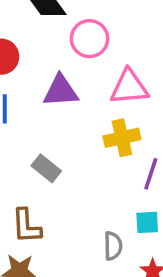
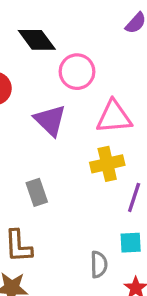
purple triangle: (61, 91) -> (50, 120), turned 48
gray rectangle: (46, 168) -> (37, 192), turned 32

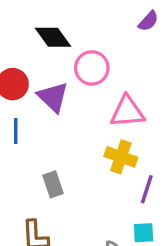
purple triangle: (50, 120) -> (53, 97), moved
yellow cross: (107, 164) -> (121, 157), turned 32

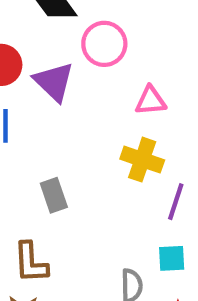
pink triangle: (127, 112) -> (151, 101), size x0.7

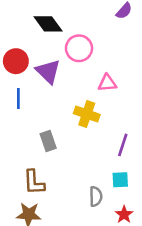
yellow cross: (142, 160) -> (87, 114), moved

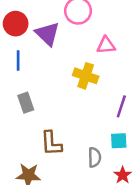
gray rectangle: (48, 141) -> (26, 103), moved
brown L-shape: (34, 182) -> (51, 143), moved

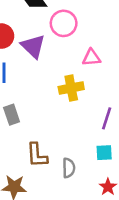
yellow cross: (86, 76) -> (71, 88), turned -30
gray semicircle: (95, 157) -> (69, 168), moved

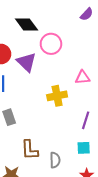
pink triangle: (91, 58) -> (83, 77), moved

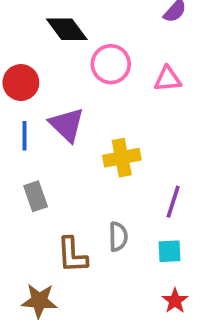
purple triangle: (26, 62) -> (67, 125), moved
pink triangle: (83, 77) -> (168, 79), moved
gray semicircle: (55, 160) -> (118, 237), moved

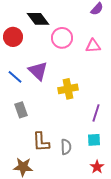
red circle: (21, 83) -> (13, 37), moved
blue line: (25, 136) -> (15, 77), turned -49
gray semicircle: (118, 237) -> (66, 147), moved

